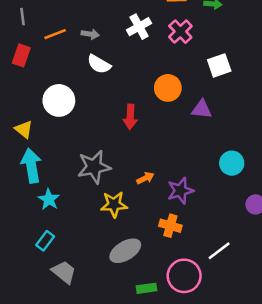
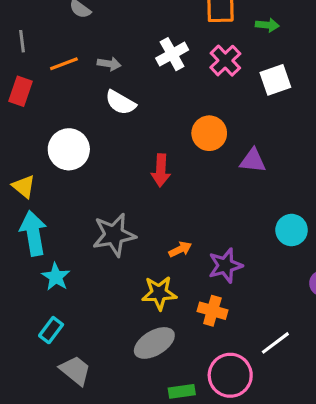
white square: (219, 65) -> (275, 80), moved
yellow star: (114, 204) -> (159, 293), moved

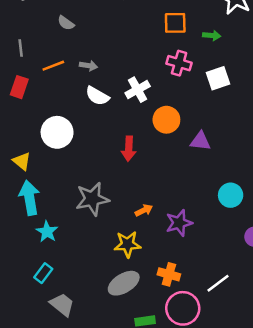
white cross: (172, 54) -> (138, 90), moved
pink cross: (225, 61) -> (179, 63), turned -30
orange cross: (212, 311) -> (169, 274), moved

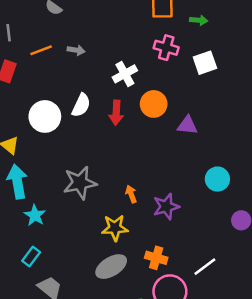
white semicircle: (97, 96) -> (81, 105), moved, turned -95
red arrow: (129, 149) -> (116, 113), moved
orange arrow: (144, 210) -> (131, 194), turned -84

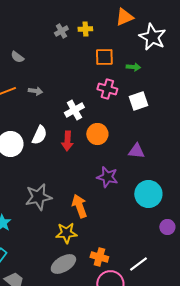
purple triangle: (187, 125) -> (136, 151), moved
cyan circle: (217, 179) -> (148, 194), size x1.4
orange arrow: (131, 194) -> (79, 206), size x1.6
purple star: (166, 207) -> (107, 177), moved, turned 30

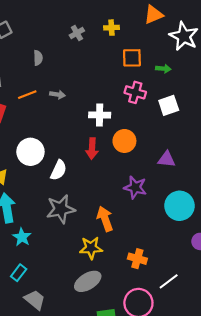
gray cross: (61, 31) -> (77, 33), moved
gray semicircle: (17, 57) -> (38, 58), turned -128
white cross: (74, 110) -> (100, 115), turned 30
white semicircle: (39, 135) -> (59, 170), moved
orange cross: (99, 257) -> (137, 259), moved

